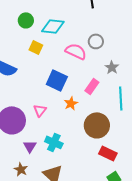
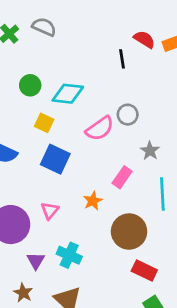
pink semicircle: (76, 51) -> (100, 128), turned 120
blue square: (57, 80) -> (55, 159), moved

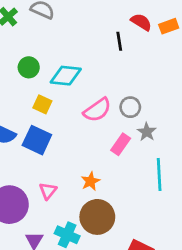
gray circle: (128, 115) -> (130, 107), moved
blue square: (55, 159) -> (37, 140), moved
pink rectangle: (122, 177) -> (121, 144), moved
brown circle: (129, 231) -> (97, 217), moved

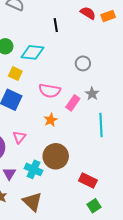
black line: (119, 41) -> (56, 25), moved
gray circle: (130, 107) -> (83, 63), moved
pink semicircle: (97, 110) -> (50, 91), moved, turned 45
orange star: (90, 181) -> (51, 120), moved

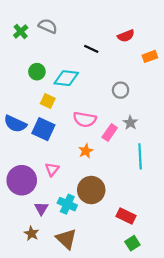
red semicircle: (88, 13) -> (126, 36), turned 126
orange rectangle: (108, 16) -> (150, 56), moved
black line: (56, 25) -> (91, 49), turned -56

